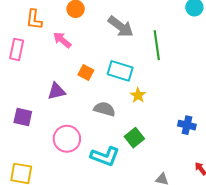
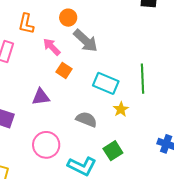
gray arrow: (121, 27) -> (86, 41), moved
green line: (157, 45) -> (143, 79), moved
orange square: (86, 72) -> (64, 70), moved

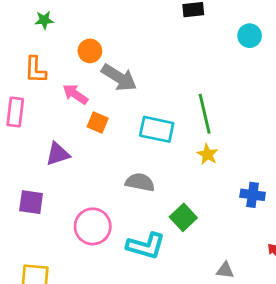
purple triangle: (41, 97) -> (58, 154), moved
yellow star: (121, 109) -> (207, 154), moved

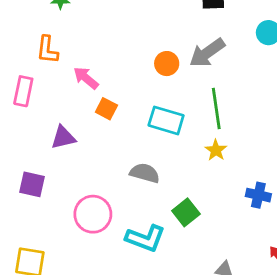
orange circle: (90, 51) -> (167, 64), moved
gray arrow: (119, 77) -> (207, 53), moved, turned 108

